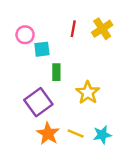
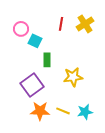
cyan square: (42, 49) -> (35, 41), turned 32
yellow star: (88, 93) -> (73, 77), turned 30
orange star: (48, 134) -> (40, 111), turned -30

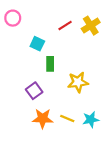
red line: (61, 24) -> (65, 26), turned 48
pink circle: (21, 29) -> (13, 18), moved
purple square: (32, 85) -> (34, 91), size x0.7

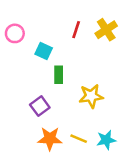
pink circle: (13, 18) -> (15, 33), moved
red line: (65, 26) -> (76, 30), turned -40

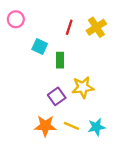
pink circle: (15, 33) -> (16, 19), moved
green rectangle: (59, 75) -> (60, 60), moved
purple square: (40, 106) -> (57, 96), moved

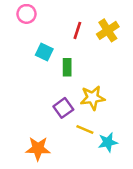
pink circle: (16, 19) -> (26, 14), moved
orange star: (45, 126) -> (38, 149), moved
yellow line: (71, 126) -> (85, 130), moved

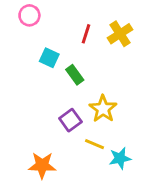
green rectangle: (67, 67) -> (75, 75), turned -36
yellow star: (93, 98) -> (103, 109), turned -30

